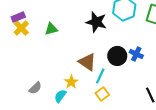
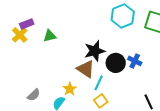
purple rectangle: (18, 17) -> (27, 24), moved
black star: (96, 22) -> (95, 51), moved, turned -30

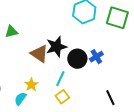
blue cross: (135, 61) -> (96, 57), turned 32
brown triangle: (86, 69) -> (39, 54), moved

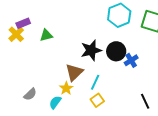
brown triangle: (39, 54) -> (74, 72), moved, turned 42
black circle: (77, 59) -> (116, 51), moved

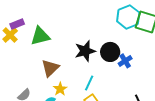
cyan hexagon: (119, 15) -> (128, 17), moved
green triangle: (46, 35) -> (40, 36), size x1.5
brown triangle: (74, 72) -> (50, 68), moved

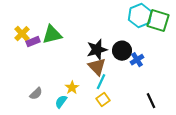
purple rectangle: (17, 24) -> (33, 42), moved
brown triangle: (50, 68) -> (97, 67), moved, turned -30

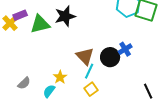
purple rectangle: (33, 42) -> (20, 15), moved
black star: (97, 50) -> (65, 16), moved
black circle: (122, 51) -> (110, 57), moved
black line: (151, 101) -> (148, 91), moved

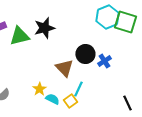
black circle: (110, 57) -> (85, 54), moved
cyan line: (89, 71) -> (78, 89), moved
cyan semicircle: (49, 91) -> (52, 99), moved, turned 80

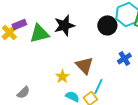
black circle: (85, 54) -> (107, 25), moved
yellow star: (39, 89) -> (62, 76), moved

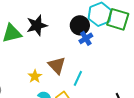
blue cross: (124, 58) -> (86, 38), moved
cyan line: (98, 86) -> (78, 78), moved

